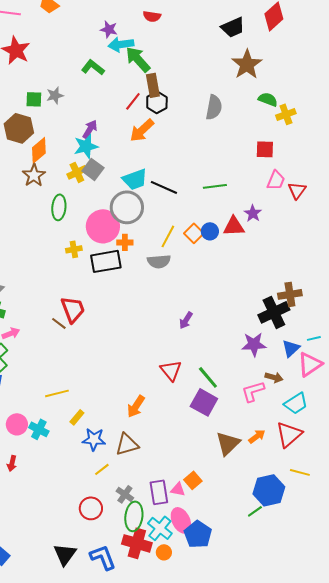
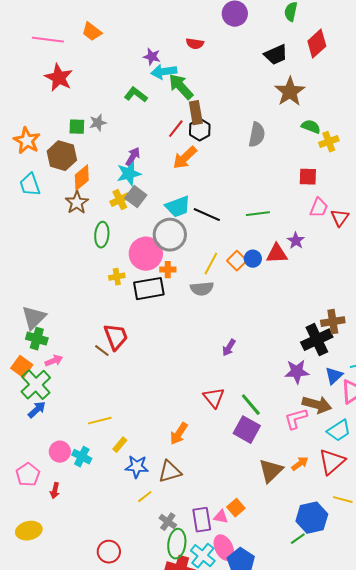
brown arrow: (274, 377) -> (317, 405), size x1.6
red circle: (91, 508) -> (109, 552), moved

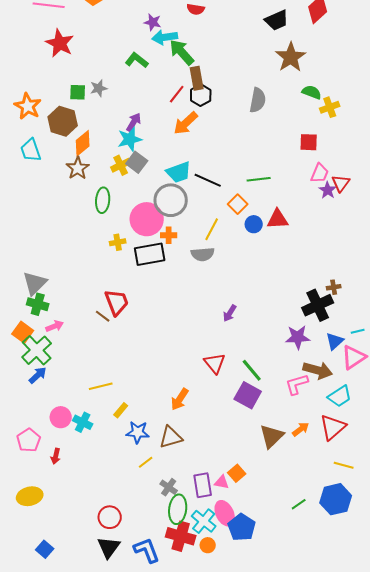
purple star: (296, 241) -> (328, 190), moved
orange square: (237, 261) -> (238, 204), moved
brown cross: (333, 322) -> (334, 287), size x0.6
blue hexagon: (312, 518) -> (336, 499), moved

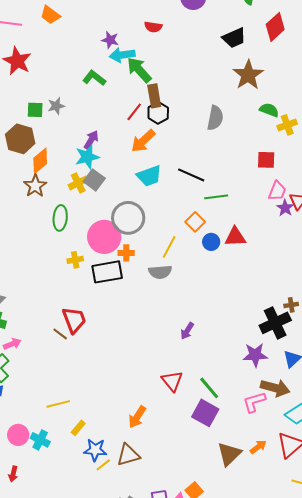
cyan trapezoid: (179, 172) -> (149, 176), moved
black line: (208, 180) -> (191, 175), moved
yellow line: (146, 462) -> (103, 465), moved

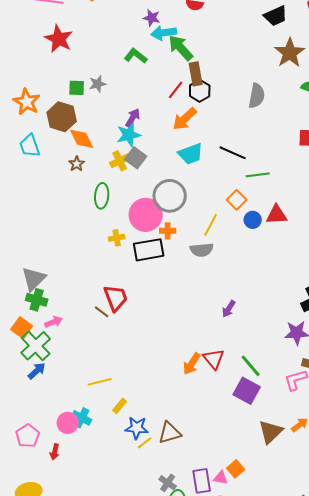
orange diamond: (40, 161) -> (82, 139), turned -76
brown star: (35, 186) -> (77, 164), size x0.7
orange arrow: (137, 417) -> (192, 364), moved
pink circle: (18, 435) -> (68, 423), moved

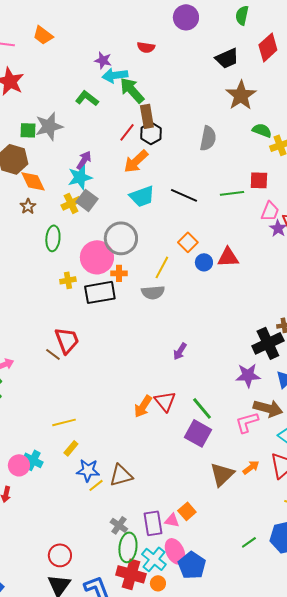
gray star: (98, 84) -> (49, 126), size x1.6
green line: (258, 175) -> (232, 193), moved
yellow line: (100, 382) -> (64, 422), moved

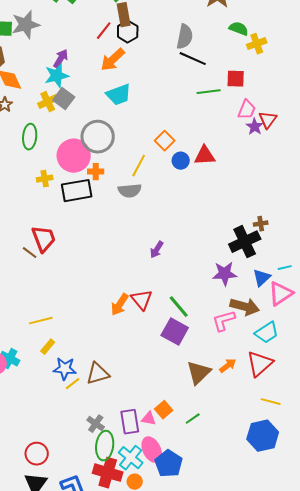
black line: (184, 195) -> (193, 59), moved
green line: (249, 542) -> (193, 419), moved

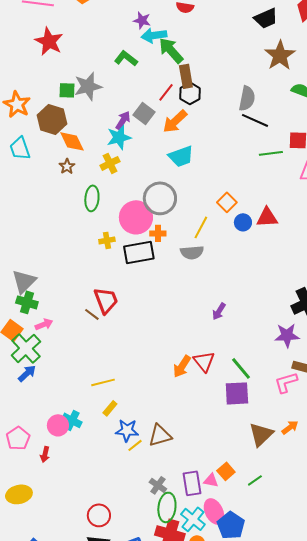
gray square: (64, 99) -> (144, 113), moved
purple square: (175, 332) -> (237, 393), turned -32

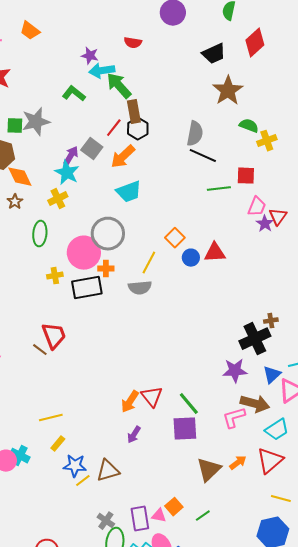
cyan star: (119, 137) -> (67, 173), turned -30
purple arrow: (219, 311) -> (134, 435), moved

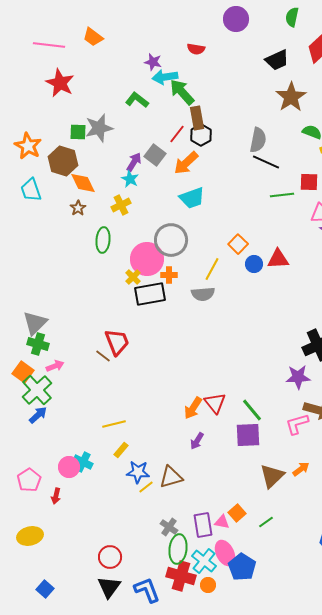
cyan star: (67, 173) -> (130, 179), size x0.7
yellow cross: (55, 276) -> (133, 277), moved, turned -35

